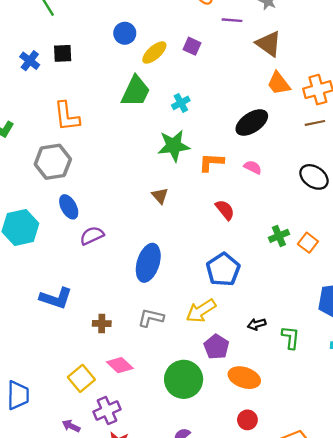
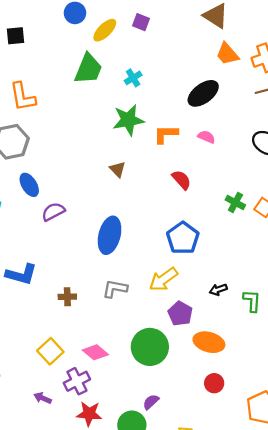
green cross: (279, 236) -> (235, 202), turned -36
pink diamond: (120, 365) -> (95, 352), moved

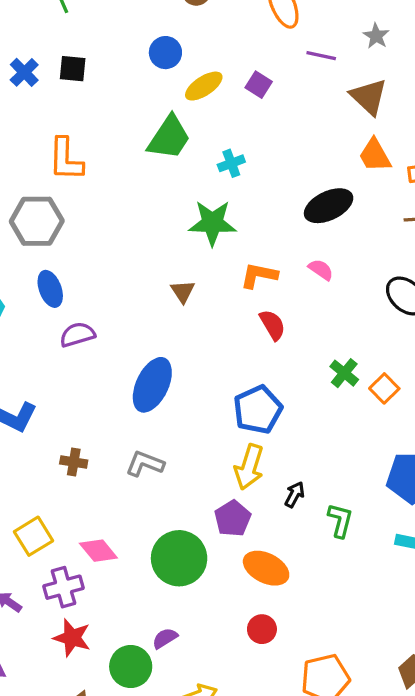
orange L-shape: (166, 134) -> (259, 275), moved
yellow arrow: (163, 279) -> (249, 467), moved, turned -48
black arrow: (218, 290) -> (295, 494), turned 126

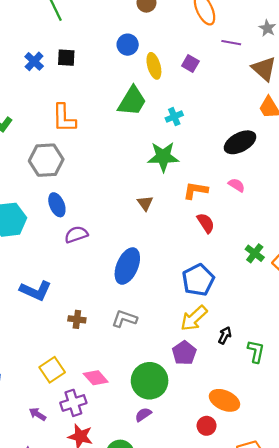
yellow ellipse: (204, 86) -> (154, 66), turned -70
yellow arrow: (249, 467) -> (194, 318), turned 32
orange ellipse: (266, 568) -> (224, 400), moved
purple semicircle: (165, 638) -> (143, 415), moved

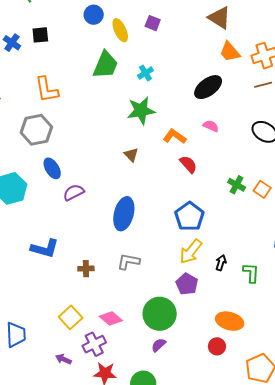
orange L-shape: (195, 190) -> (175, 136), turned 35

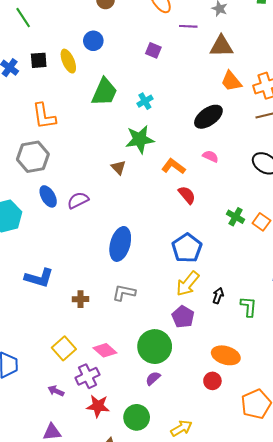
brown triangle: (219, 18) -> (221, 46), turned -35
yellow ellipse: (120, 30) -> (68, 61), moved
brown triangle: (131, 155) -> (118, 168), moved
purple semicircle: (74, 192) -> (78, 200), moved

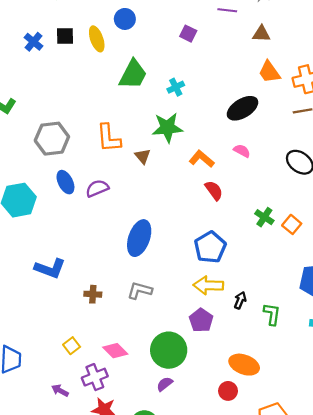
brown triangle: (221, 46) -> (261, 34), size x0.7
orange L-shape: (44, 116) -> (109, 138), moved
yellow arrow: (188, 284) -> (208, 285), turned 48
yellow square: (64, 348) -> (72, 346), size x0.7

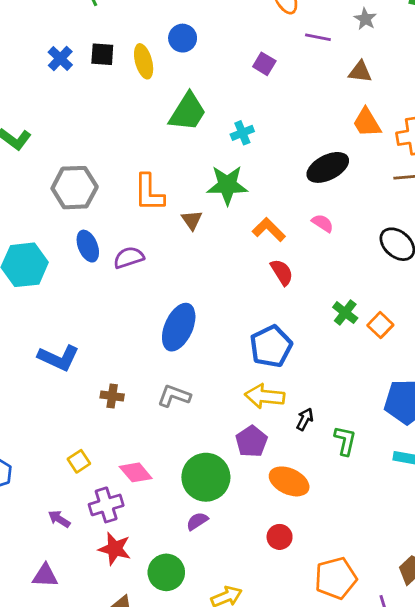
orange ellipse: (244, 365) -> (289, 481), moved

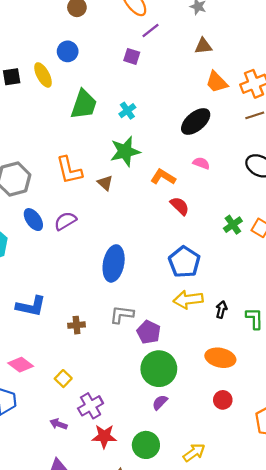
purple line: (318, 37) -> (151, 30), moved, turned -36
green cross: (345, 313) -> (233, 225), turned 30
purple pentagon: (252, 441) -> (149, 332), moved
pink diamond: (136, 472) -> (21, 365), moved

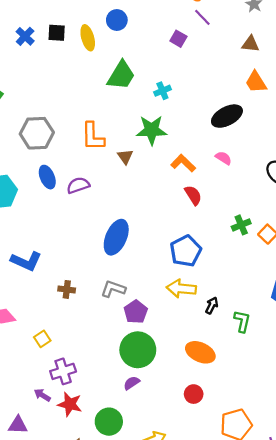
purple line: (151, 30) -> (202, 17), turned 72
purple arrow: (59, 424) -> (42, 395), moved

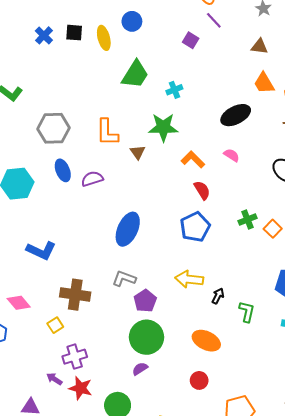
blue pentagon: (186, 251) -> (195, 227), moved
brown cross: (67, 289) -> (75, 295), moved, size x1.8

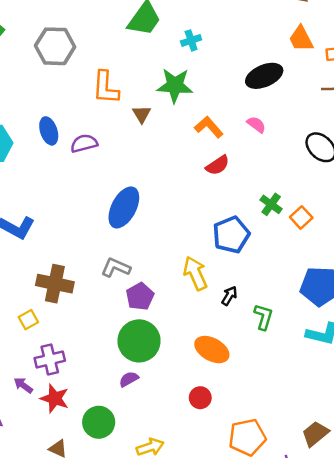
gray hexagon: (54, 128) -> (55, 46), moved
red semicircle: (202, 190) -> (218, 165), turned 84
green cross: (247, 220) -> (271, 204), turned -36
blue pentagon: (195, 227) -> (231, 235), moved
yellow arrow: (189, 279) -> (195, 273), turned 56

